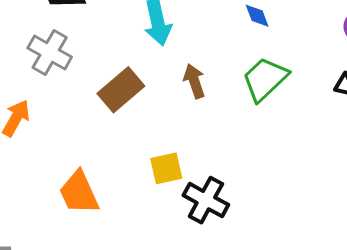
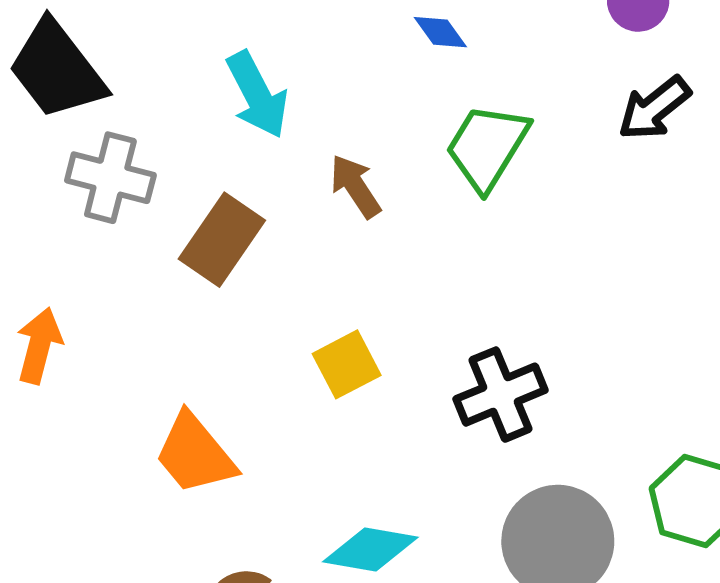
gray cross: (50, 52) -> (110, 178), moved
black cross: (206, 200) -> (500, 395), moved, turned -36

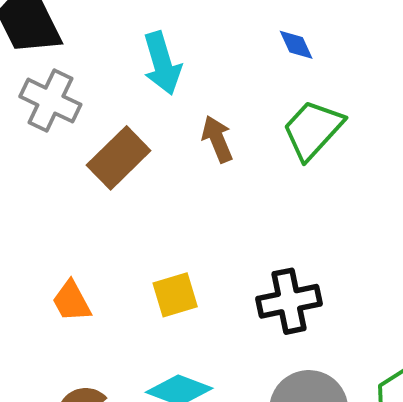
yellow square: (347, 364) -> (175, 295), moved
orange trapezoid: (195, 454) -> (72, 301), size x0.7

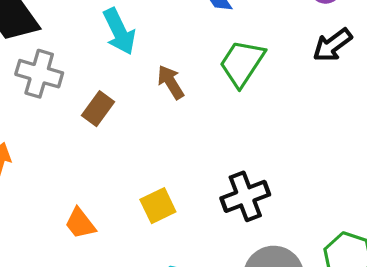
brown rectangle: (119, 158) -> (98, 109), size x0.7

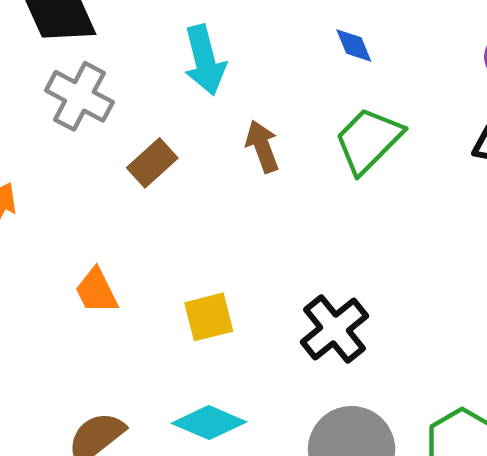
black cross: (245, 196) -> (335, 329), turned -30
orange trapezoid: (80, 223) -> (96, 291), moved

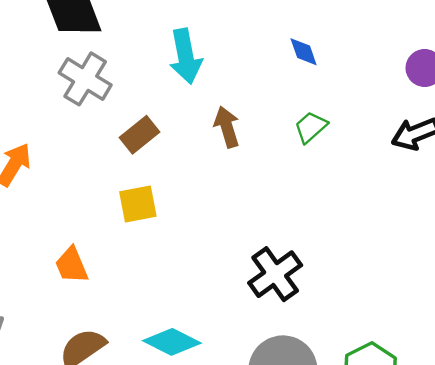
green trapezoid: (368, 140) -> (311, 127), size x0.6
orange trapezoid: (96, 291) -> (72, 265), moved
yellow square: (209, 317) -> (138, 204), moved

